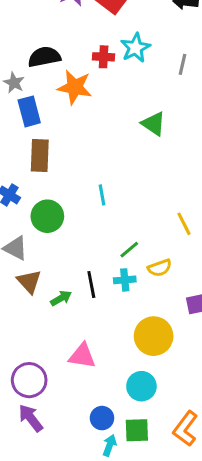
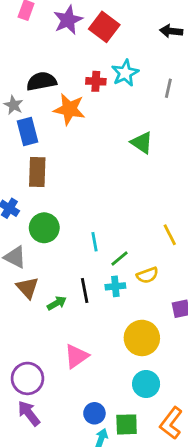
cyan line: (102, 195) -> (94, 242), moved
pink triangle: (82, 356) -> (76, 356), turned -44
cyan circle: (141, 386) -> (146, 384), moved

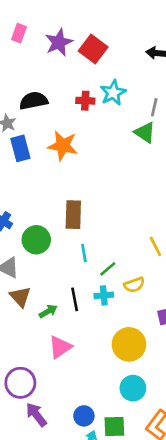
orange star: (69, 109) -> (63, 146), moved
green triangle: (142, 143) -> (145, 132), moved
brown rectangle: (37, 172) -> (73, 215), moved
pink triangle: (76, 356) -> (60, 347), moved
purple arrow: (29, 413) -> (36, 415), moved

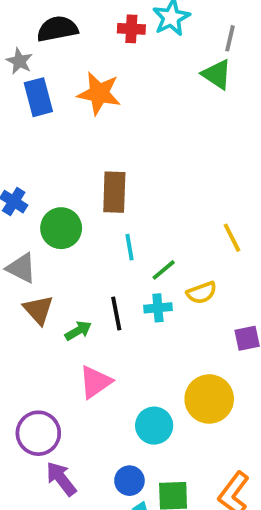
yellow circle: (129, 344) -> (209, 399), moved
cyan circle: (133, 388) -> (154, 426), moved

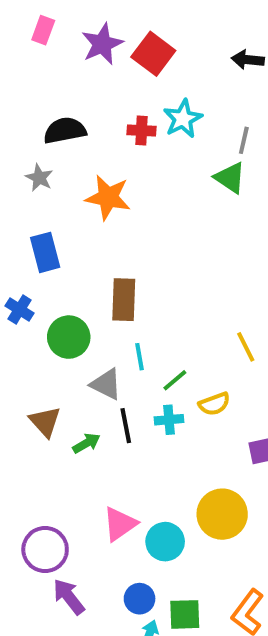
gray star: (19, 61) -> (39, 178), moved
blue rectangle: (38, 97) -> (45, 252), moved
gray triangle: (21, 268) -> (106, 384), moved
pink triangle: (95, 382) -> (120, 524), moved

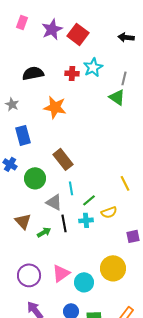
gray star: (39, 178) -> (12, 104), moved
brown rectangle: (124, 300) -> (63, 159), turned -40
purple circle: (45, 549) -> (29, 275), moved

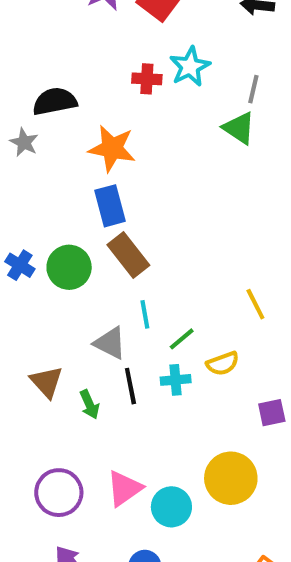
black semicircle: (33, 73) -> (55, 101), moved
blue rectangle: (23, 135) -> (110, 206), moved
green circle: (35, 178) -> (69, 267), moved
green arrow: (44, 232) -> (90, 404), turned 96

